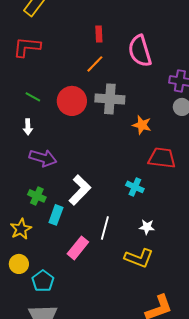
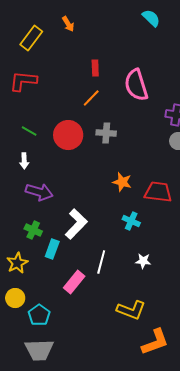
gray cross: (110, 99) -> (106, 133), size x0.7
orange star: (142, 125) -> (122, 182), moved
yellow L-shape: (139, 258) -> (131, 310), moved

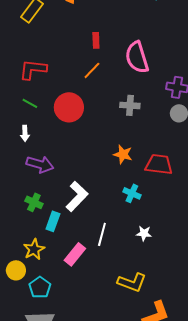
red L-shape: (23, 81) -> (33, 69), moved
gray cross: (106, 133) -> (130, 105), moved
yellow star: (17, 263) -> (34, 249), moved

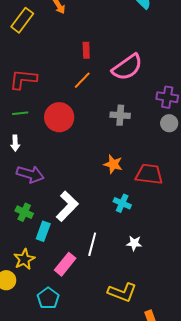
pink semicircle: (137, 57) -> (127, 67), turned -108
green line: (30, 103) -> (20, 113), turned -35
cyan pentagon: (40, 287) -> (48, 298), moved

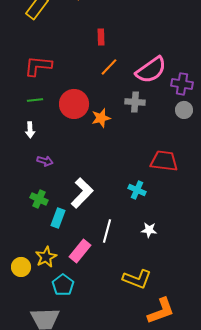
pink semicircle: (127, 67) -> (151, 70), moved
orange line: (82, 80) -> (109, 67), moved
orange star: (113, 164) -> (101, 118), moved, turned -30
purple arrow: (30, 174) -> (45, 161), size x0.6
yellow star: (24, 259) -> (46, 257), moved

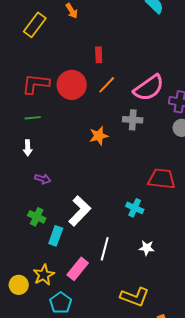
red circle: (74, 104) -> (72, 85), moved

